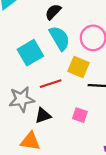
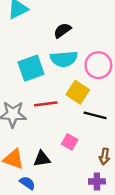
cyan semicircle: (60, 38) -> (64, 59), turned 105
black triangle: (43, 116) -> (42, 159), moved

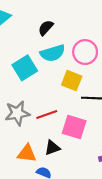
red line: (46, 104) -> (47, 115), moved
pink square: (70, 142) -> (74, 127), size x1.6

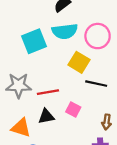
pink square: (74, 127) -> (73, 110), size x0.6
black triangle: (52, 148) -> (46, 116), moved

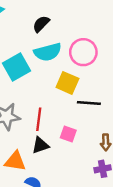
red line: (48, 92) -> (39, 119), turned -65

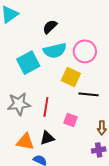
black triangle: (40, 145) -> (47, 138), moved

